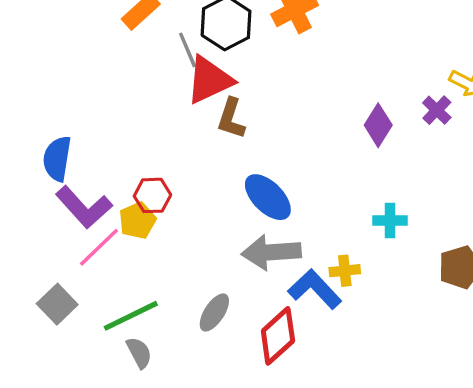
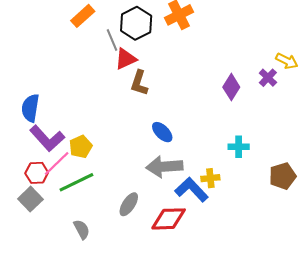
red triangle: (209, 80) -> (126, 59), size x0.7
red hexagon: (152, 195) -> (37, 173), moved
blue ellipse: (268, 197) -> (162, 132), size x0.7
green line: (131, 316) -> (76, 182), moved
red diamond: (278, 336) -> (169, 219), turned 40

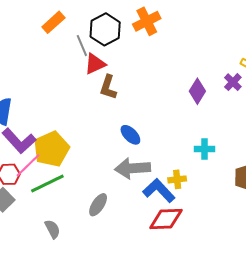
yellow pentagon: (81, 147) -> (51, 149), size x1.6
red diamond: (169, 219) -> (166, 219), moved

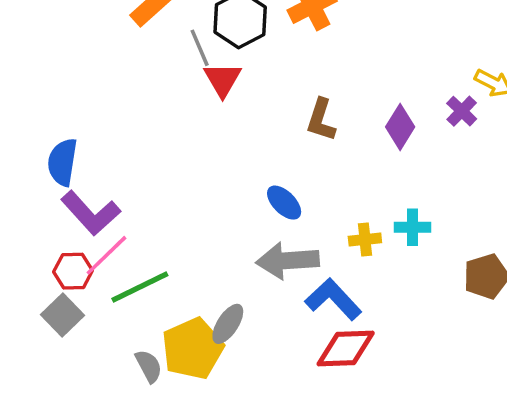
red triangle: (95, 64) -> (223, 79), turned -35
brown L-shape: (108, 87) -> (321, 120), moved
yellow pentagon: (51, 149) -> (193, 349), moved
yellow cross: (177, 179) -> (365, 239), moved

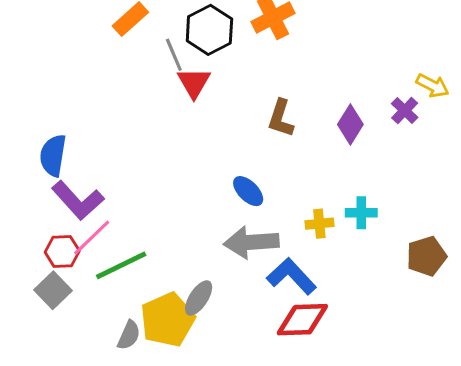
gray semicircle: (149, 366) -> (129, 335), turned 52

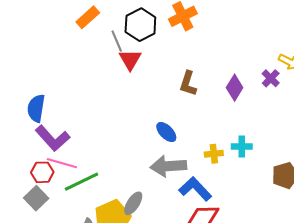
pink line: (92, 238) -> (62, 163), turned 60

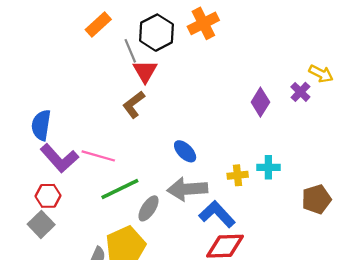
brown L-shape: (188, 83) -> (134, 104), moved, turned 35
pink line: (62, 163) -> (98, 156), moved
green line: (82, 182) -> (120, 189), moved
gray ellipse: (133, 203) -> (149, 208), moved

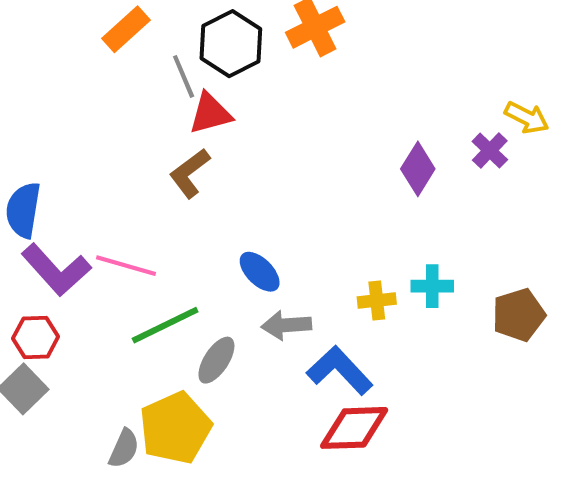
red triangle: (145, 71) -> (210, 113), turned 45
blue ellipse: (185, 151) -> (260, 272), moved
gray arrow: (187, 189) -> (286, 325), size x0.7
brown pentagon: (316, 199) -> (519, 315), moved

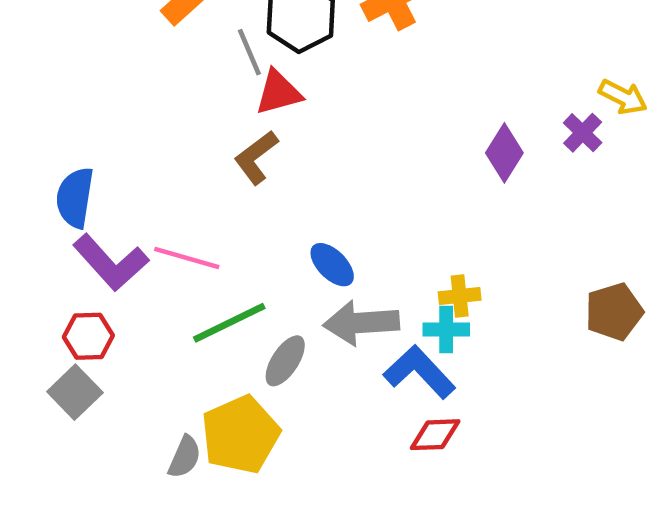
cyan cross: (432, 286) -> (446, 330), moved
gray arrow: (286, 325) -> (361, 323), size x1.4
red diamond: (354, 428) -> (435, 435), size x0.7

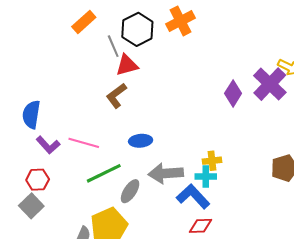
purple cross: (583, 133) -> (270, 84), size x1.8
purple L-shape: (111, 262) -> (48, 145), size x0.7
blue ellipse: (332, 265) -> (141, 141), moved, turned -50

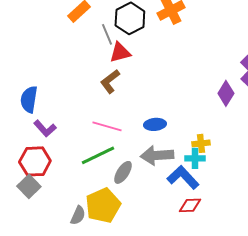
purple diamond: (233, 93) -> (226, 93), moved
blue ellipse: (141, 141) -> (155, 124), moved
pink line: (84, 143) -> (107, 126), moved
red hexagon: (38, 180) -> (35, 161), size x1.4

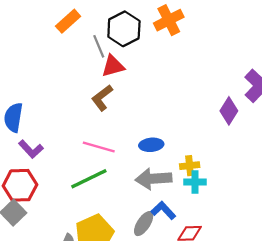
yellow cross: (201, 143) -> (190, 166), moved
gray ellipse: (123, 172) -> (144, 224), moved
blue L-shape: (183, 177) -> (163, 210), moved, size x0.7

